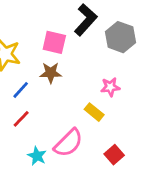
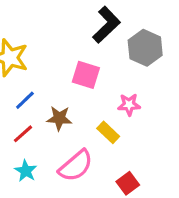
pink square: (54, 42) -> (86, 75), moved
brown star: (51, 73) -> (59, 118), moved
cyan star: (37, 156) -> (26, 171), moved

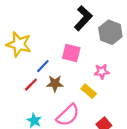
blue line: (25, 100) -> (43, 66), moved
red line: (23, 134) -> (31, 85), moved

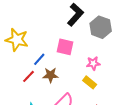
yellow rectangle: (89, 91) -> (90, 82), moved

